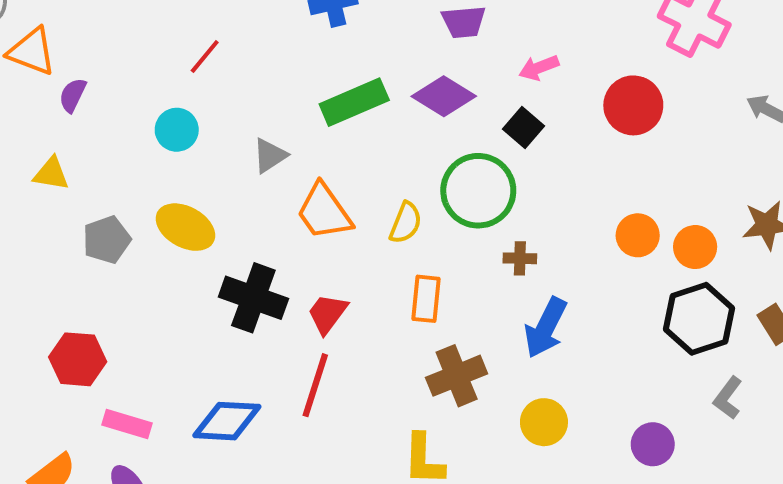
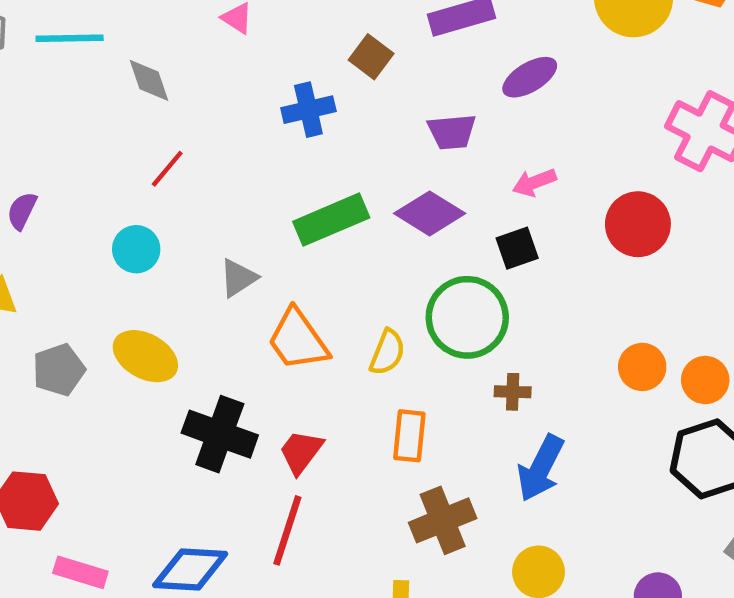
black square: (523, 128) -> (517, 248), turned 30

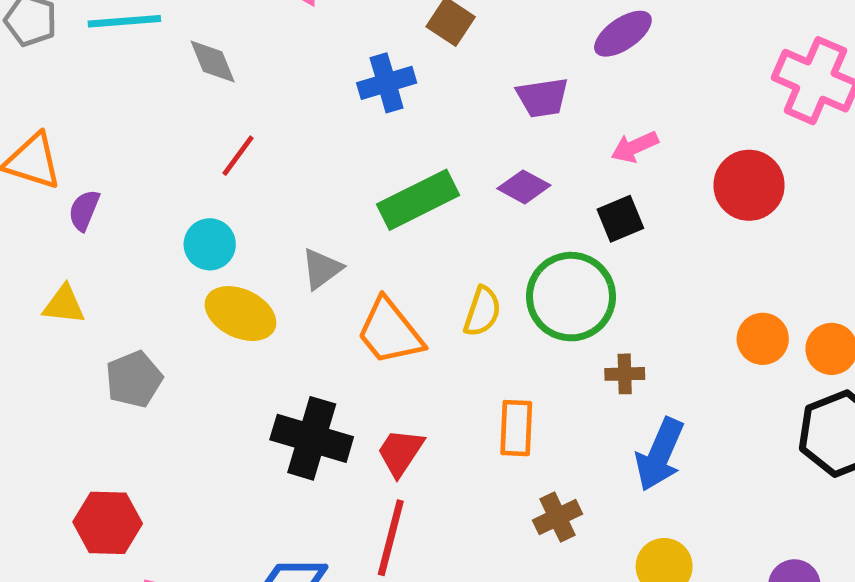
purple diamond: (430, 213) -> (524, 187), size x0.7
yellow semicircle: (387, 352) -> (482, 311), moved
yellow ellipse: (145, 356) -> (240, 314), moved
brown cross: (443, 520) -> (558, 517), size x0.7

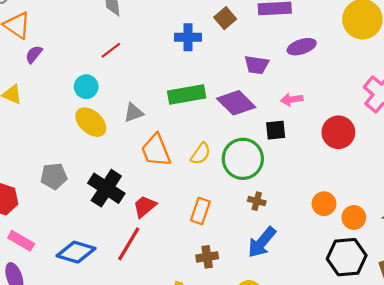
purple diamond: (524, 187) -> (236, 103), size x1.6
gray pentagon: (134, 379) -> (54, 176), moved

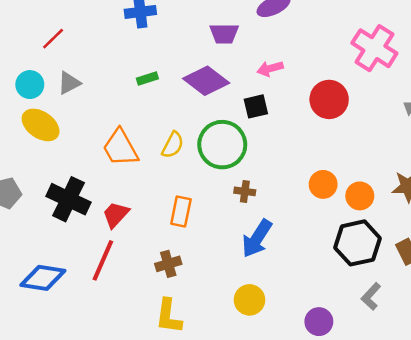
green rectangle: (187, 94) -> (147, 79), size x0.5
gray triangle: (134, 113) -> (69, 83), moved
brown cross: (207, 257) -> (168, 264), moved

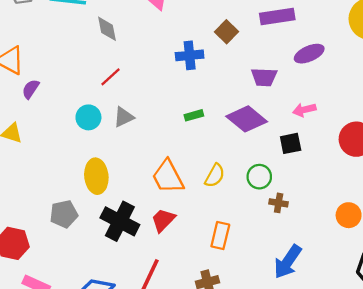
yellow ellipse: (41, 125) -> (96, 176), moved, turned 48
green circle: (222, 145) -> (259, 177), size x0.6
brown cross: (245, 191) -> (279, 203), moved
red trapezoid: (116, 215) -> (163, 220), moved

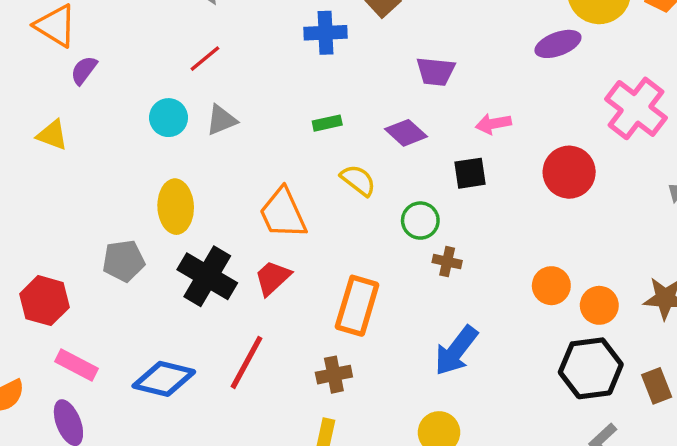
purple ellipse: (309, 54) -> (558, 44), moved
purple diamond: (247, 119) -> (406, 133), size x0.7
yellow semicircle: (215, 176) -> (358, 180), moved, turned -85
orange rectangle: (220, 235) -> (357, 306), size x1.4

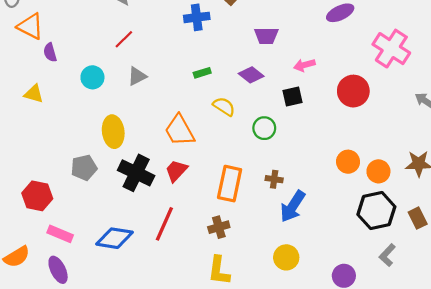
purple semicircle: (84, 70) -> (50, 52), turned -48
cyan circle: (169, 118) -> (92, 77), moved
brown cross: (447, 262) -> (274, 179), moved

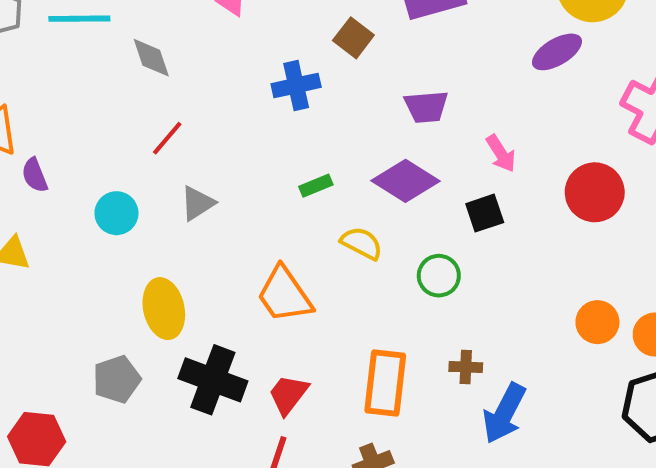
pink arrow: (304, 65) -> (501, 153), turned -102
purple diamond: (251, 75) -> (405, 181), size x1.4
red trapezoid: (176, 171) -> (288, 394), moved

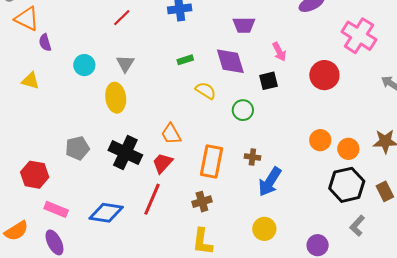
red line: (167, 138) -> (122, 18), moved
purple diamond: (405, 181) -> (230, 61), turned 36
gray triangle: (198, 203) -> (125, 64), turned -30
orange trapezoid: (285, 295) -> (171, 134), moved, size x0.7
yellow ellipse: (164, 309) -> (116, 98), moved

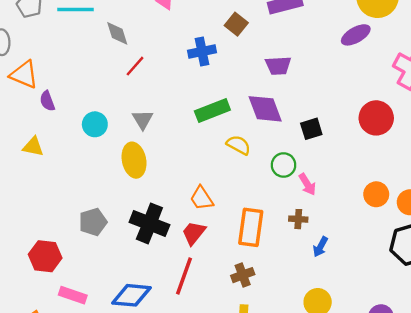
pink arrow: (279, 52) -> (307, 184), moved
green rectangle: (185, 60) -> (212, 111), size x1.8
blue arrow: (270, 182) -> (320, 247), size x0.6

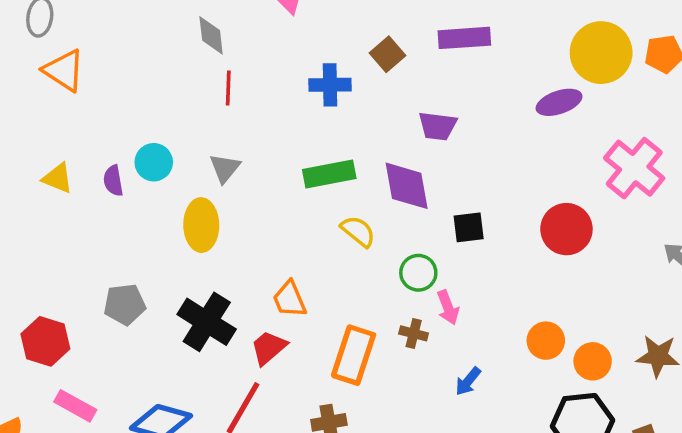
red line: (135, 66) -> (228, 88), turned -50
purple semicircle: (47, 101) -> (113, 181), moved
brown cross: (298, 219) -> (414, 333), moved
blue arrow: (320, 247) -> (468, 381), moved

